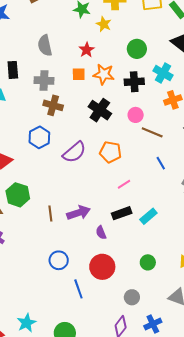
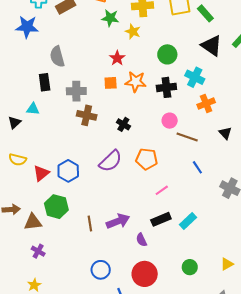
gray semicircle: (45, 45) -> (57, 57), moved
black cross: (100, 110) -> (123, 124), moved, size x0.6
blue hexagon: (39, 137) -> (68, 171), moved

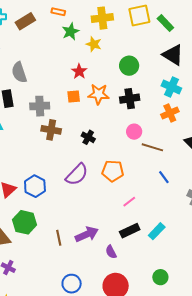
green star: (110, 18) -> (71, 32), turned -30
cyan cross: (195, 77) -> (171, 87), moved

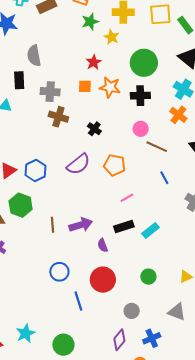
green circle: (129, 66) -> (144, 63), size x1.4
orange cross: (170, 113) -> (178, 115), turned -36

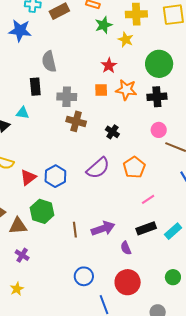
orange pentagon: (114, 165) -> (134, 167), turned 30

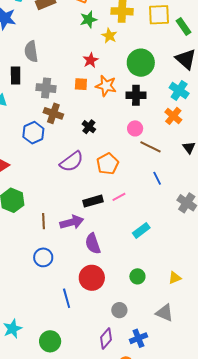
blue hexagon: (55, 176) -> (33, 133), moved
black rectangle: (146, 228) -> (93, 201), moved
purple semicircle: (126, 248) -> (93, 244), size x1.5
blue circle: (84, 276) -> (43, 257), moved

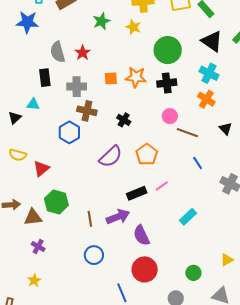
green star: (88, 19) -> (101, 21), moved
red star: (91, 60) -> (83, 53), moved
green circle: (137, 276) -> (193, 273), moved

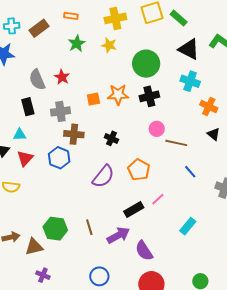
orange cross: (206, 99) -> (209, 106), moved
red triangle: (41, 169) -> (25, 158), moved
brown line: (90, 219) -> (89, 227), moved

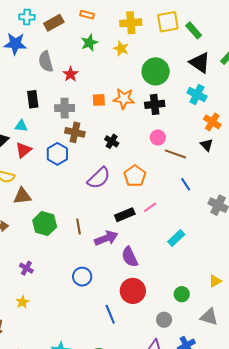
gray semicircle: (37, 80) -> (46, 62), moved
black triangle: (214, 134) -> (207, 145), moved
brown triangle: (34, 247) -> (22, 196), moved

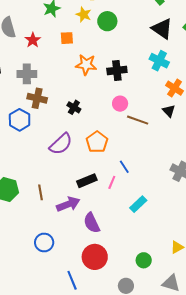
green circle: (156, 71) -> (107, 21), moved, size x0.7
orange square: (99, 100) -> (67, 38), moved
blue line: (186, 184) -> (124, 167), moved
pink line: (150, 207) -> (112, 182), moved, turned -32

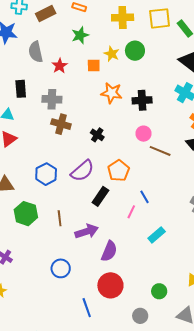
yellow star: (83, 15) -> (112, 54), moved
blue hexagon: (20, 120) -> (46, 174), moved
black rectangle: (87, 181) -> (100, 196), moved, turned -36
purple semicircle: (92, 223) -> (109, 251), turned -135

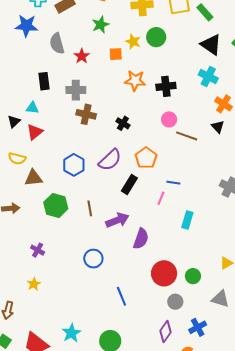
blue line: (145, 197) -> (173, 183), turned -48
cyan rectangle: (157, 235) -> (187, 220), turned -30
red circle: (110, 285) -> (164, 273), moved

